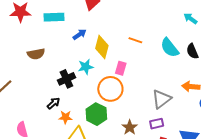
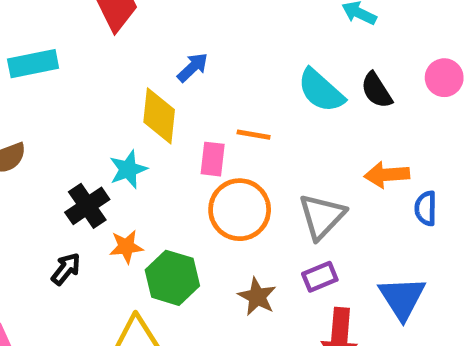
blue arrow: (80, 34) -> (193, 67), moved
orange line: (135, 40) -> (254, 135), moved
orange circle: (110, 89) -> (240, 210), moved
orange star: (65, 117) -> (126, 247), moved

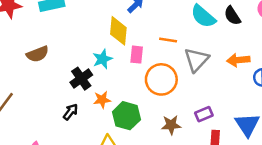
pink rectangle: (213, 159) -> (137, 55), moved
gray triangle: (322, 216) -> (196, 60), moved
brown star: (257, 297) -> (171, 125), turned -30

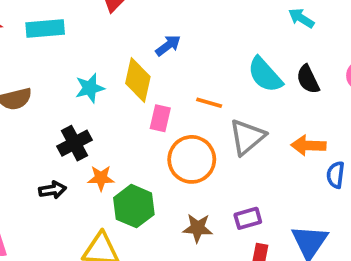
cyan star: (102, 59) -> (90, 88), moved
black arrow: (71, 112) -> (52, 190), turned 36

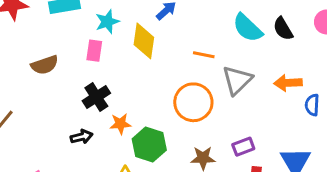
cyan star: (90, 88) -> (107, 22), moved
pink rectangle: (160, 118) -> (94, 51), moved

